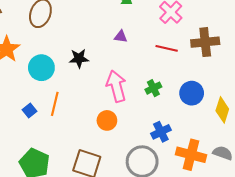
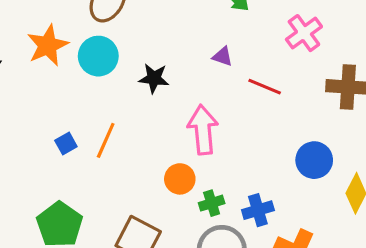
red line: (167, 48) -> (265, 87), moved
cyan circle: (41, 68) -> (98, 56), moved
green cross: (153, 88) -> (212, 203), moved

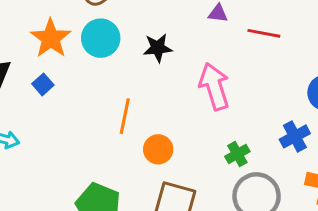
blue square: (66, 144) -> (43, 84), moved
orange circle: (180, 179) -> (158, 149), moved
blue cross: (258, 210) -> (295, 136), moved

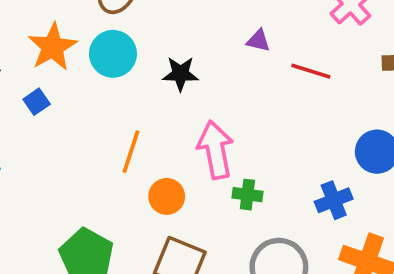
pink arrow: (214, 86) -> (215, 150), moved
green cross: (237, 154) -> (247, 195), moved, turned 30

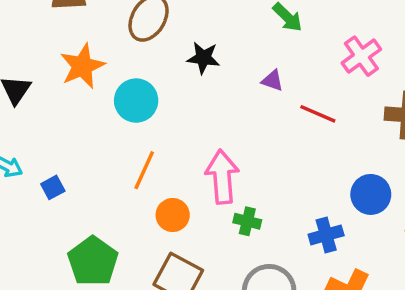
cyan circle: (113, 54) -> (136, 101), moved
black star: (180, 74) -> (203, 58), moved
blue square: (37, 102) -> (53, 187), moved

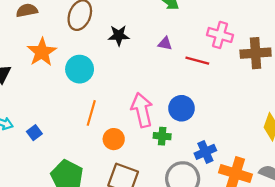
pink cross: (361, 56) -> (220, 35), moved, turned -30
blue circle: (371, 194) -> (182, 108), moved
blue cross: (326, 235) -> (205, 152), moved

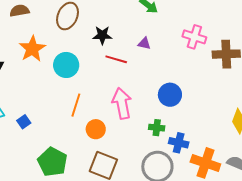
red line: (197, 61) -> (116, 59), moved
blue circle: (182, 108) -> (170, 95), moved
green cross: (162, 136) -> (157, 128), moved
blue cross: (205, 152) -> (179, 143), turned 36

